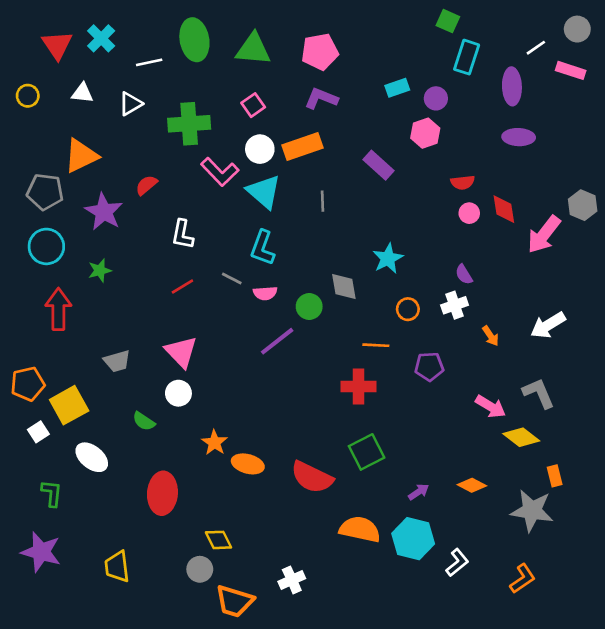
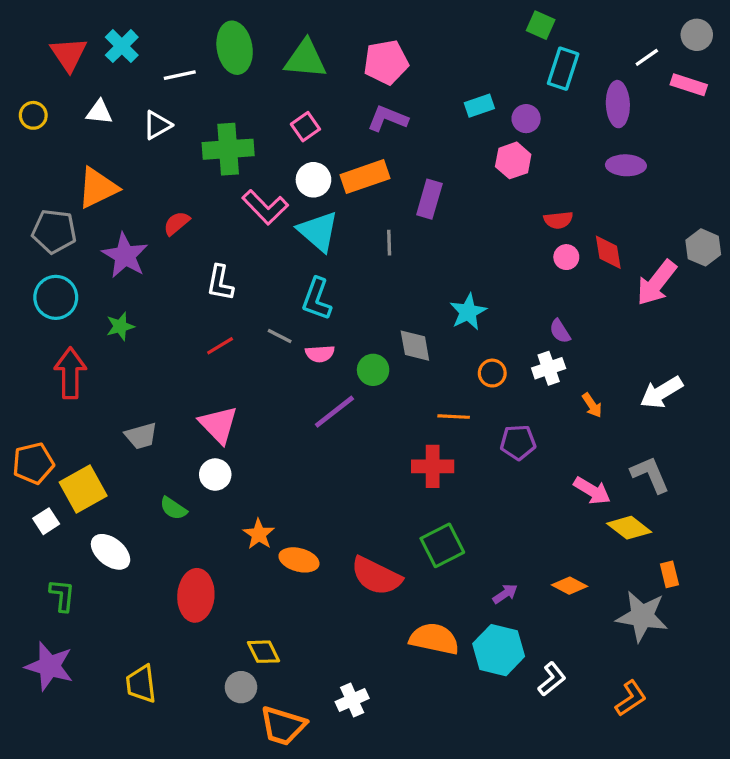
purple rectangle: (379, 165) -> (429, 199), moved, turned 64

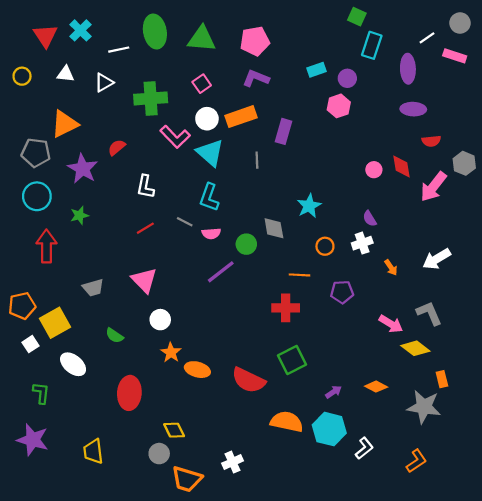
red semicircle: (558, 220) -> (431, 141), moved
white circle: (215, 475) -> (160, 320), moved

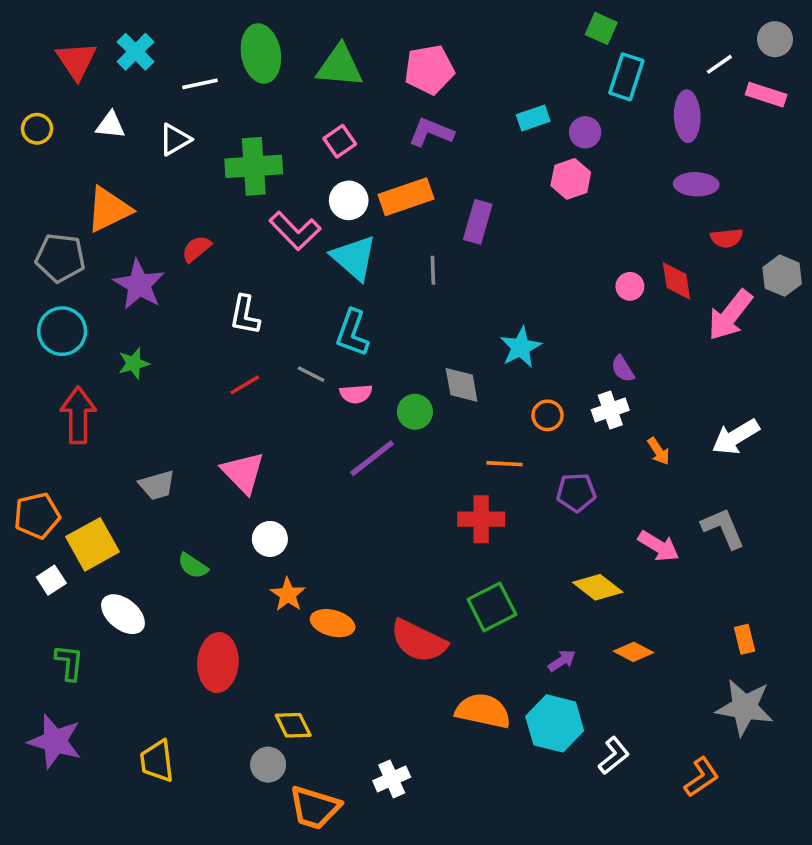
yellow diamond: (415, 348) -> (598, 587), moved
gray star: (424, 407) -> (745, 707), moved

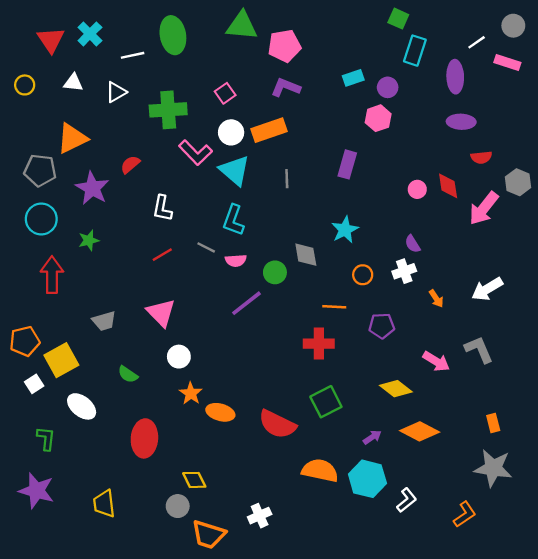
green triangle: (340, 66) -> (242, 26), moved
purple rectangle: (478, 222) -> (347, 164), moved
orange diamond: (633, 652) -> (420, 431), size x1.5

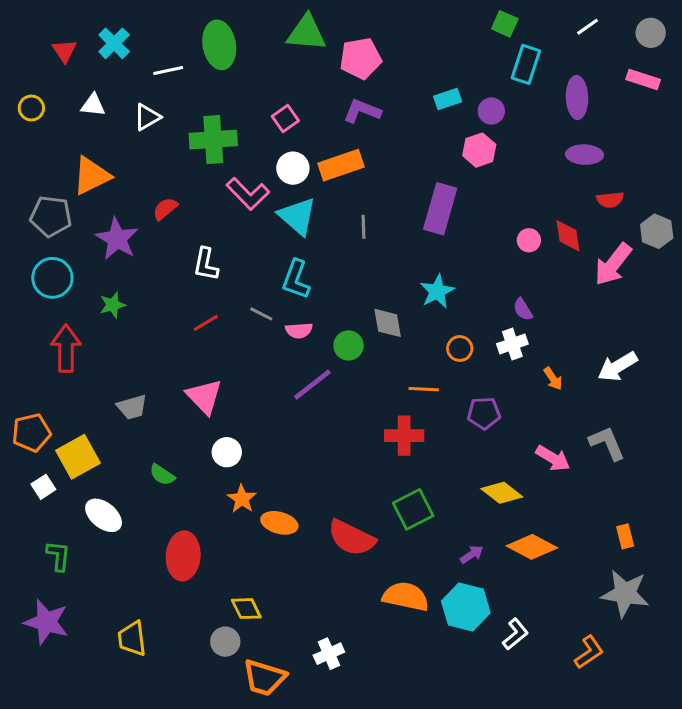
red triangle: (51, 40) -> (64, 51), size x0.7
white line: (477, 42) -> (588, 27), moved
purple rectangle: (347, 164) -> (440, 209), size x1.4

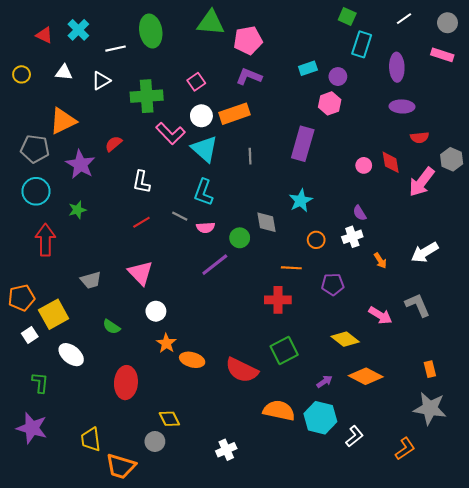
red triangle: (64, 51) -> (44, 35), turned -30
orange trapezoid: (264, 678) -> (121, 466), moved

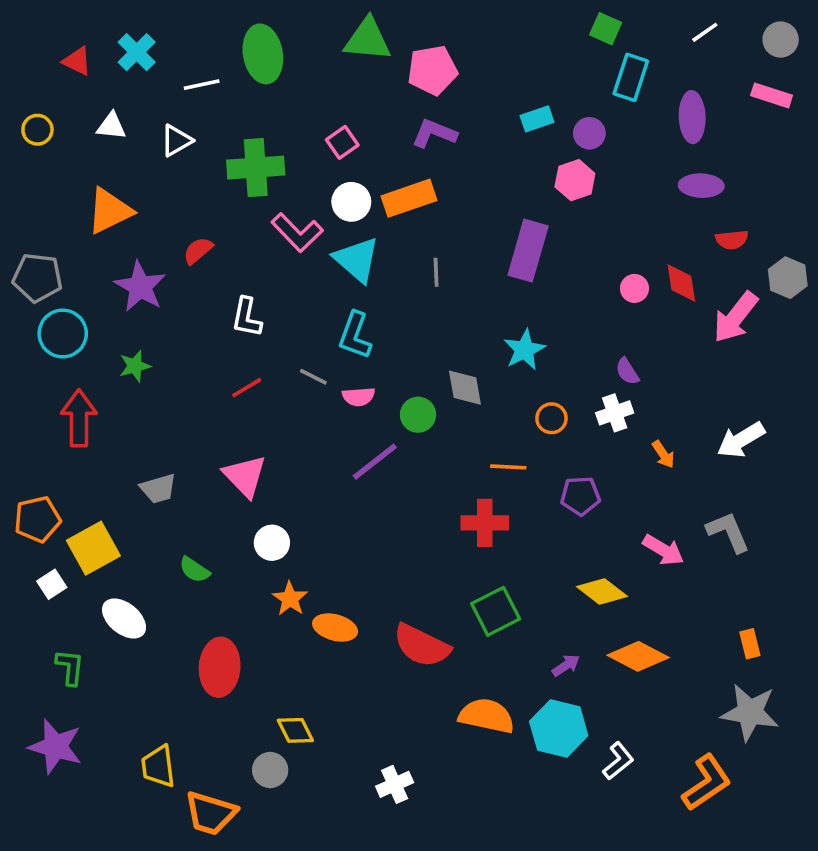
gray pentagon: (35, 149) -> (37, 278), moved
orange L-shape: (405, 449) -> (707, 783), size x1.4

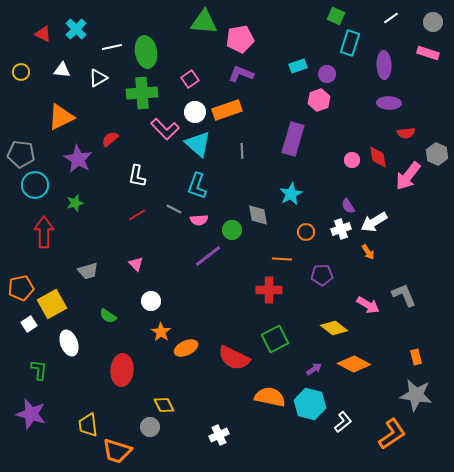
green ellipse: (263, 54) -> (146, 52), moved
white arrow: (741, 440) -> (374, 222), moved
pink triangle: (245, 476) -> (136, 264), size x0.6
white ellipse: (124, 618) -> (69, 343), turned 30
orange ellipse: (335, 628) -> (186, 348), turned -40

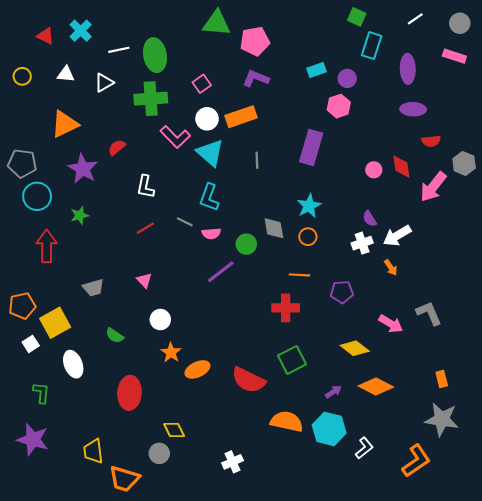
orange circle: (306, 232) -> (308, 237), moved

